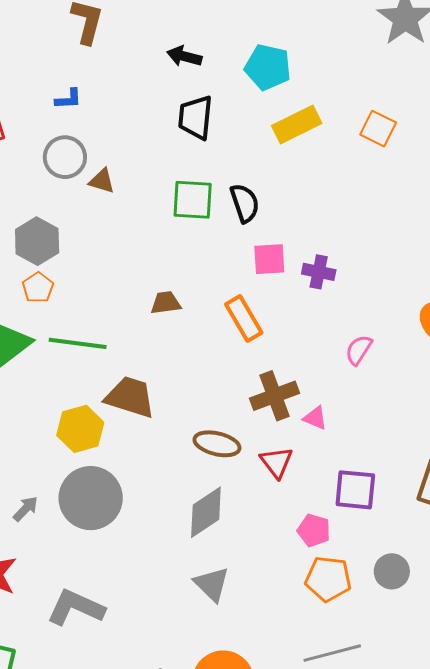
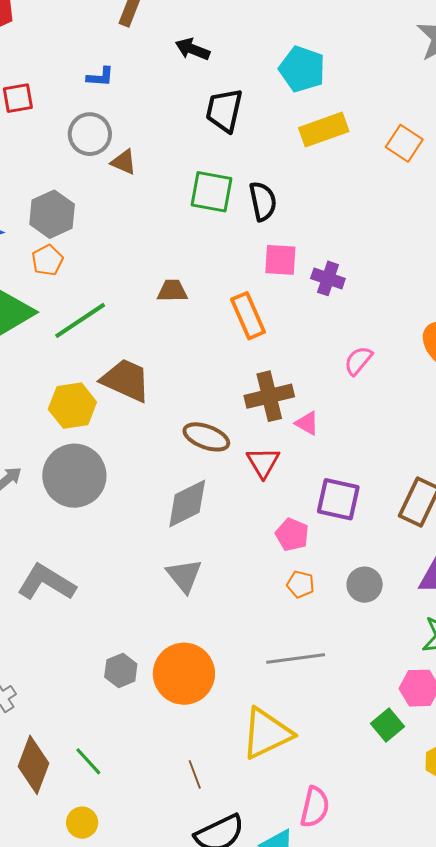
black arrow: (184, 56) -> (193, 49), moved
green line: (78, 343) -> (80, 320), turned -48
orange pentagon: (328, 579) -> (301, 584), size x0.6

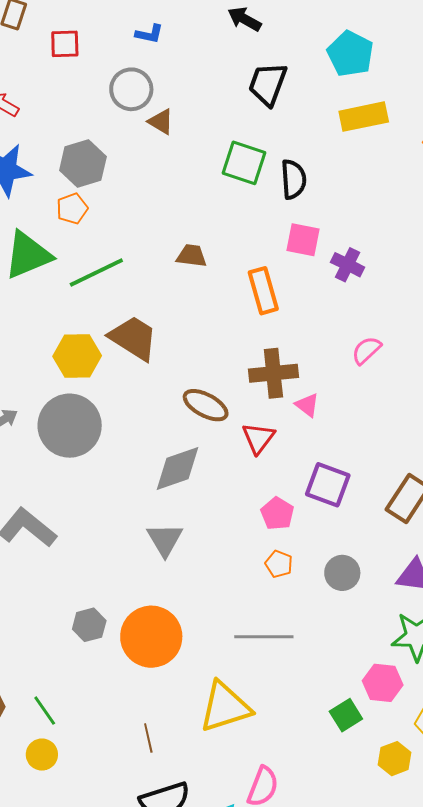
yellow circle: (82, 823) -> (42, 755), moved

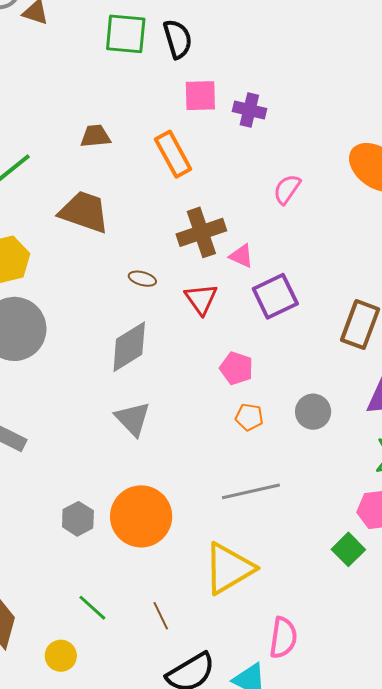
brown trapezoid: (133, 338) -> (84, 212), moved
brown ellipse: (206, 405) -> (142, 279), size x0.6
purple square: (328, 485) -> (275, 296), moved, turned -33
green line: (45, 711) -> (92, 608), moved

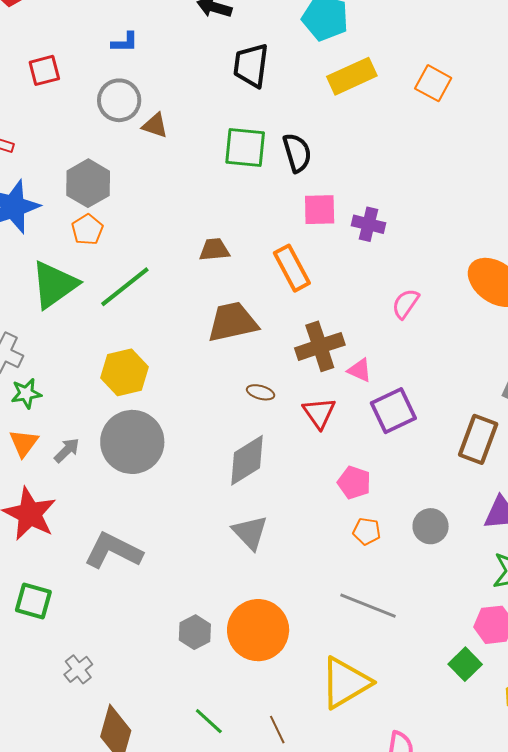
brown trapezoid: (84, 212) -> (233, 322), moved, turned -32
gray line: (251, 491) -> (368, 606), turned 34

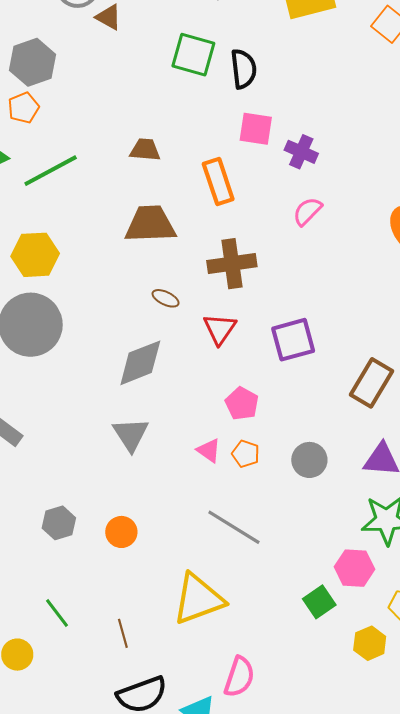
pink semicircle: (406, 304) -> (307, 211), moved
pink triangle: (360, 370) -> (209, 450), moved
orange circle: (258, 630) -> (121, 532), size x0.5

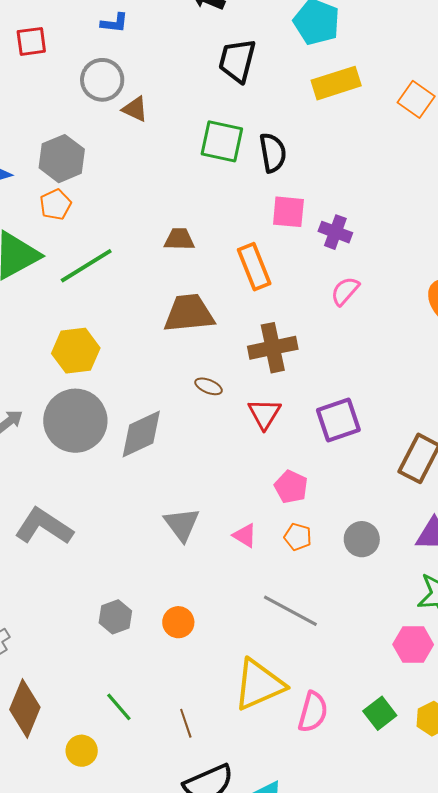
gray diamond: (140, 363) -> (141, 434), moved
pink triangle: (209, 450) -> (245, 536), moved
green square: (319, 602) -> (380, 713), moved
pink semicircle: (239, 677) -> (313, 712), moved

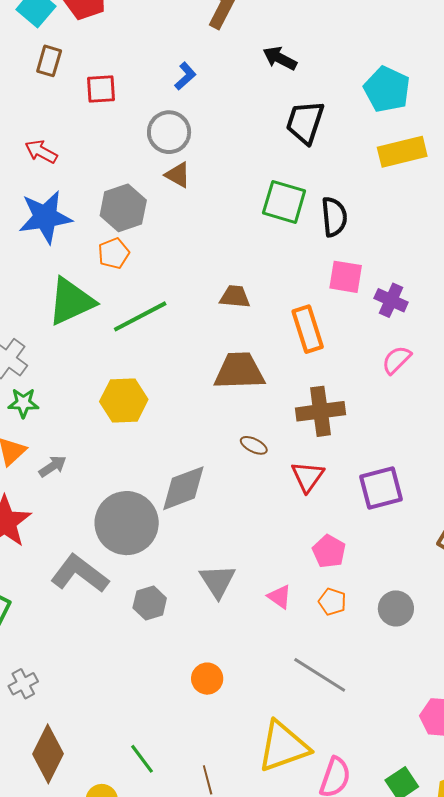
blue L-shape: (114, 23) -> (185, 76), turned -52
brown triangle: (135, 109) -> (178, 175), moved
gray circle: (75, 421) -> (127, 523), moved
gray hexagon: (115, 617) -> (150, 603), moved

